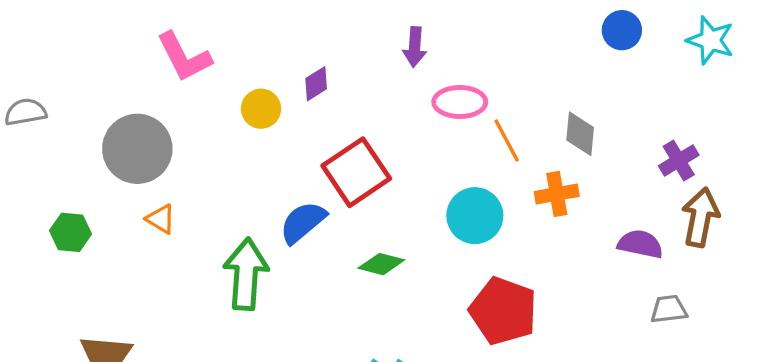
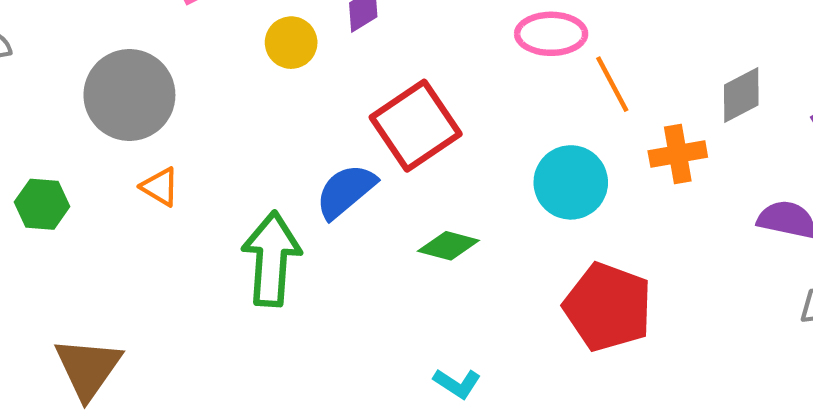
gray diamond: (580, 134) -> (741, 95), moved, turned 57

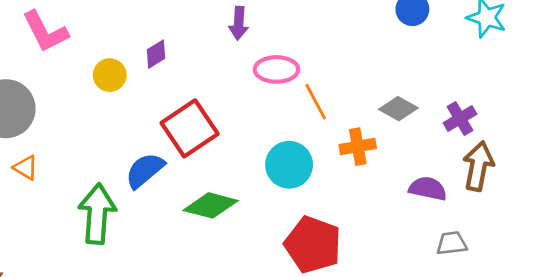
gray diamond: (741, 95) -> (398, 109), turned 57
green diamond: (448, 246) -> (211, 205), size x1.4

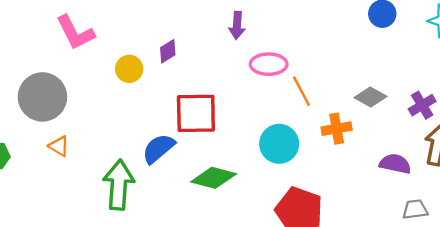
red square: (190, 128) -> (196, 113), turned 33

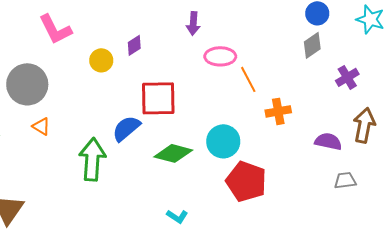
gray diamond: (371, 97) -> (312, 45), moved, turned -64
purple cross: (422, 105) -> (347, 77), moved
cyan circle: (279, 144) -> (223, 141), moved

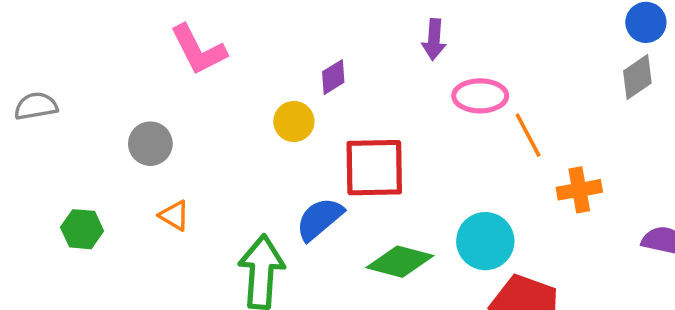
yellow circle: (101, 60) -> (294, 121), moved
gray circle: (27, 84) -> (150, 144), size x0.6

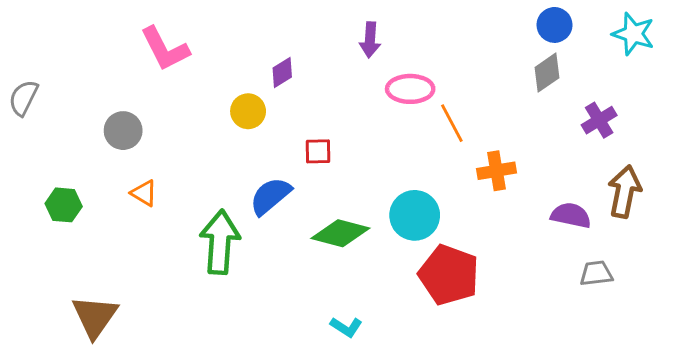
gray semicircle: (36, 106) -> (23, 98), turned -54
red square: (374, 168) -> (318, 151), size x0.5

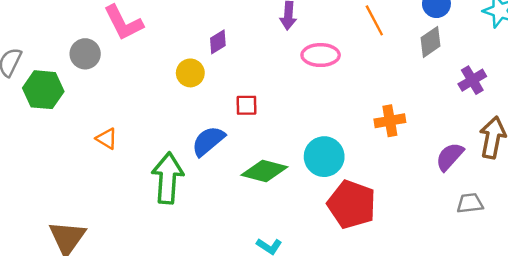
orange line: (452, 123) -> (374, 20), moved
gray circle: (123, 131) -> (85, 54), moved
green hexagon: (64, 205) -> (43, 90), moved, size x1.4
purple semicircle: (571, 215) -> (450, 157), turned -60

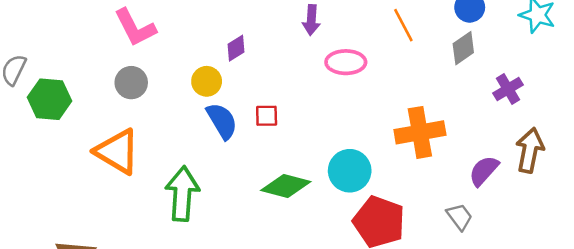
gray circle: (85, 54) -> (131, 83), moved
orange cross: (390, 121) -> (420, 132), size x1.5
orange triangle: (107, 139) -> (117, 152), size x2.0
blue semicircle: (208, 141) -> (222, 121), moved, turned 99
gray trapezoid: (470, 203) -> (459, 217), moved, turned 60

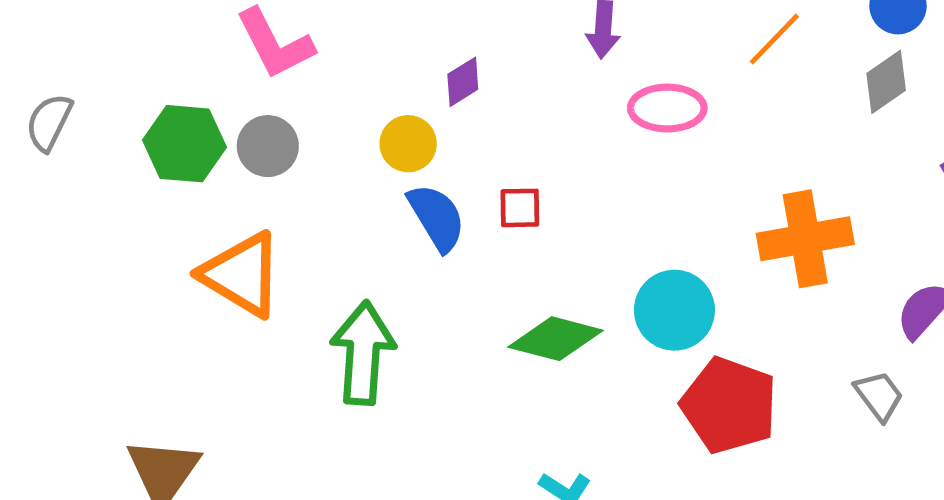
orange line: (403, 25) -> (774, 39), turned 72
green hexagon: (49, 99) -> (185, 144), moved

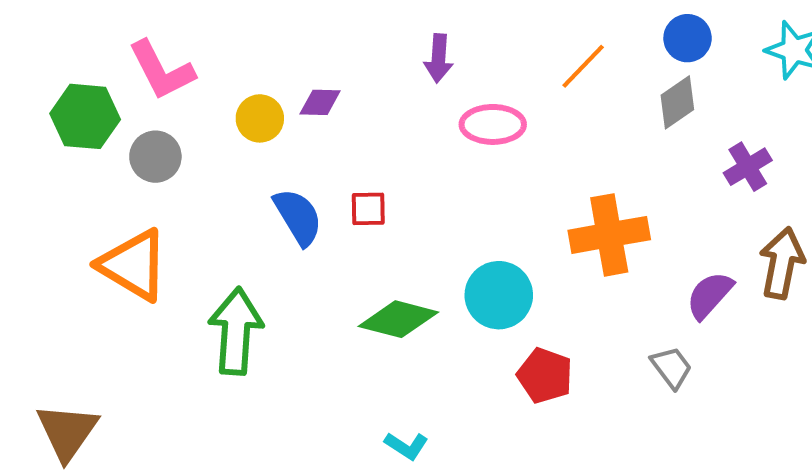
purple diamond: (463, 82) -> (320, 102), turned 33
green hexagon: (185, 144) -> (85, 116), moved
yellow circle: (408, 144) -> (260, 118), moved
red pentagon: (729, 405) -> (545, 375), size x0.7

